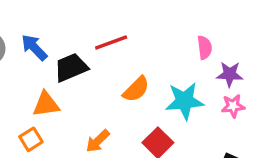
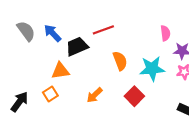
orange semicircle: (136, 89) -> (120, 61), turned -66

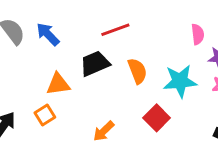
black trapezoid: (77, 46) -> (95, 64), moved
orange arrow: (95, 95) -> (104, 131), moved

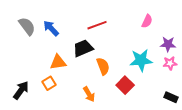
pink semicircle: (198, 34) -> (147, 21), moved, turned 32
orange semicircle: (137, 71) -> (103, 66), moved
orange arrow: (104, 131) -> (89, 94), turned -77

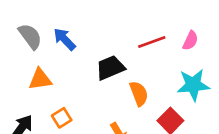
pink semicircle: (147, 21) -> (190, 41), moved
red line: (97, 25) -> (152, 42), moved
orange triangle: (58, 62) -> (40, 79), moved

